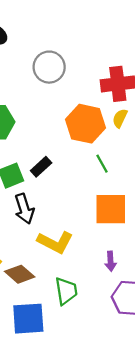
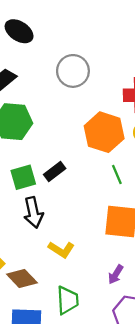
yellow L-shape: (55, 242) -> (61, 249), size x0.7
purple arrow: (111, 261) -> (116, 274), turned 30

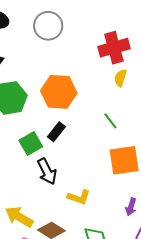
gray circle: (73, 71) -> (48, 26), moved
orange hexagon: (104, 132) -> (59, 92), moved

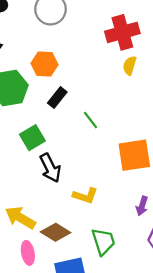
orange hexagon: (59, 92) -> (44, 64), moved, size x0.7
green line: (110, 121) -> (90, 120), moved
black rectangle: (56, 132) -> (57, 97), moved

